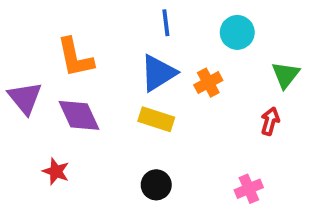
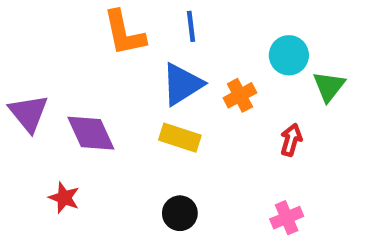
cyan circle: (237, 32) -> (289, 55), moved
orange L-shape: (75, 57) -> (124, 33), moved
red arrow: (270, 121) -> (291, 140), moved

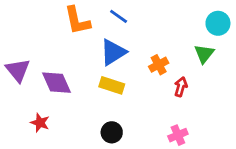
blue line: (191, 26) -> (119, 16), turned -48
cyan circle: (289, 55) -> (218, 23), moved
orange cross: (240, 95) -> (159, 65), moved

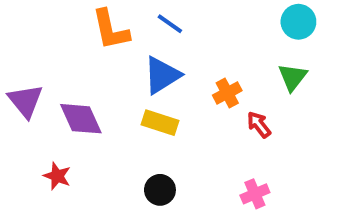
cyan circle: (218, 23) -> (298, 22), moved
red arrow: (181, 87) -> (259, 125), turned -54

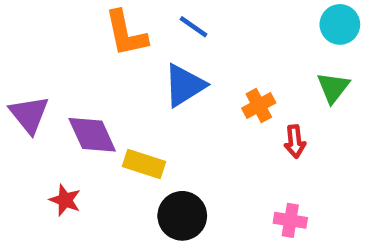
yellow rectangle: (160, 123) -> (144, 164), moved
red arrow: (259, 125) -> (295, 142), turned -148
black circle: (160, 190) -> (182, 216), size x1.4
pink cross: (255, 194) -> (290, 220), turned 32

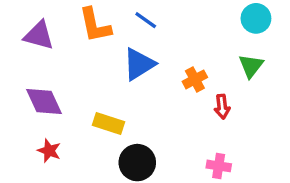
purple triangle: (29, 115) -> (39, 35), moved, turned -36
purple diamond: (92, 135) -> (44, 102), moved

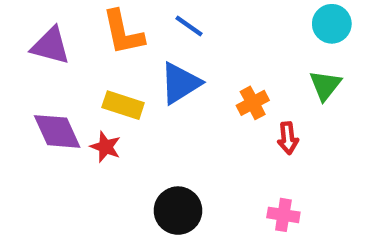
yellow rectangle: (108, 124) -> (123, 105), moved
red star: (49, 151) -> (105, 147), moved

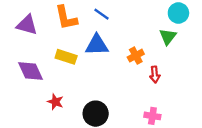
blue triangle: (180, 83) -> (97, 45), turned 30
green triangle: (325, 85) -> (168, 37), moved
red star: (105, 147) -> (55, 102), moved

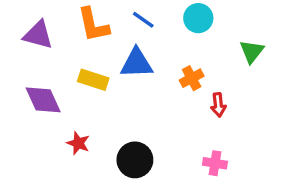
cyan circle: (178, 13) -> (198, 18), moved
green triangle: (168, 37) -> (252, 51), moved

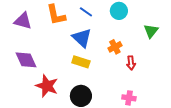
blue triangle: (137, 63) -> (82, 38), turned 45
yellow rectangle: (93, 80) -> (81, 62), moved
red star: (78, 143) -> (47, 86), size x1.6

